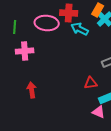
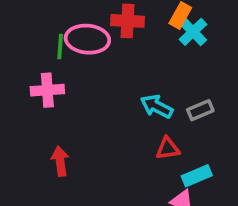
green line: (15, 27) -> (60, 46), moved
cyan arrow: (80, 29) -> (157, 107), moved

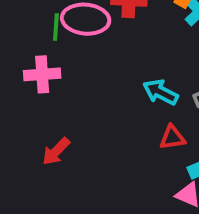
red arrow: (60, 161) -> (56, 151), turned -128

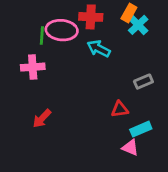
cyan arrow: (161, 92) -> (99, 49), moved

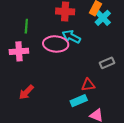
pink ellipse: (62, 30) -> (56, 44), moved
cyan rectangle: (141, 129) -> (79, 101), moved

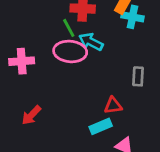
cyan cross: (103, 18) -> (132, 17), turned -35
green line: (26, 26) -> (69, 28), moved, turned -32
gray rectangle: (107, 63) -> (138, 76), turned -64

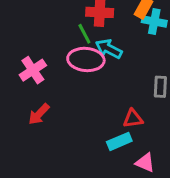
pink cross: (22, 61) -> (33, 70), turned -30
red arrow: (31, 115) -> (39, 114), moved

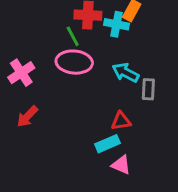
cyan cross: (154, 22) -> (117, 24), moved
cyan arrow: (109, 49) -> (126, 73), moved
pink triangle: (145, 163) -> (121, 165), moved

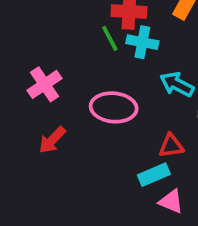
cyan cross: (117, 24) -> (142, 42), moved
pink ellipse: (74, 62) -> (114, 107), moved

